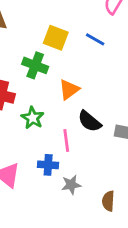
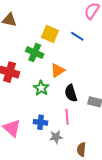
green star: (33, 118) -> (41, 88), moved
black semicircle: (90, 121) -> (71, 93), turned 30
pink line: (66, 141) -> (67, 117), moved

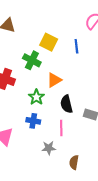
blue line: (77, 36) -> (76, 46), turned 48
blue cross: (41, 122) -> (33, 121), moved

